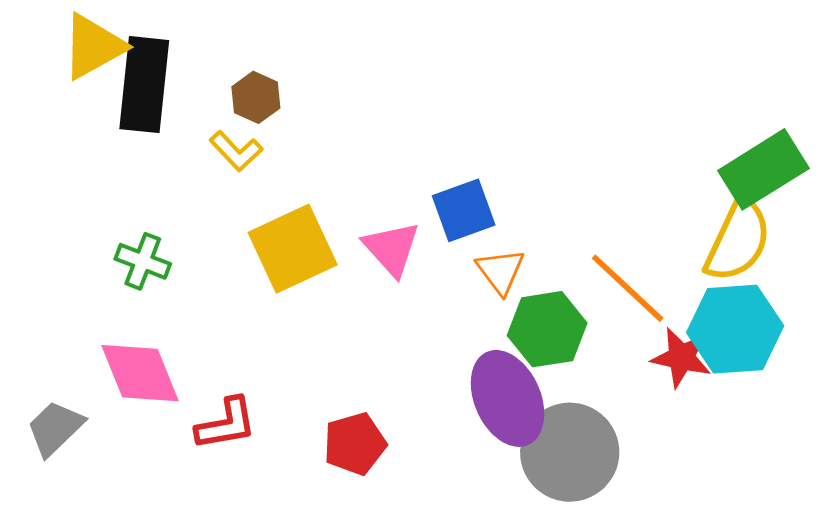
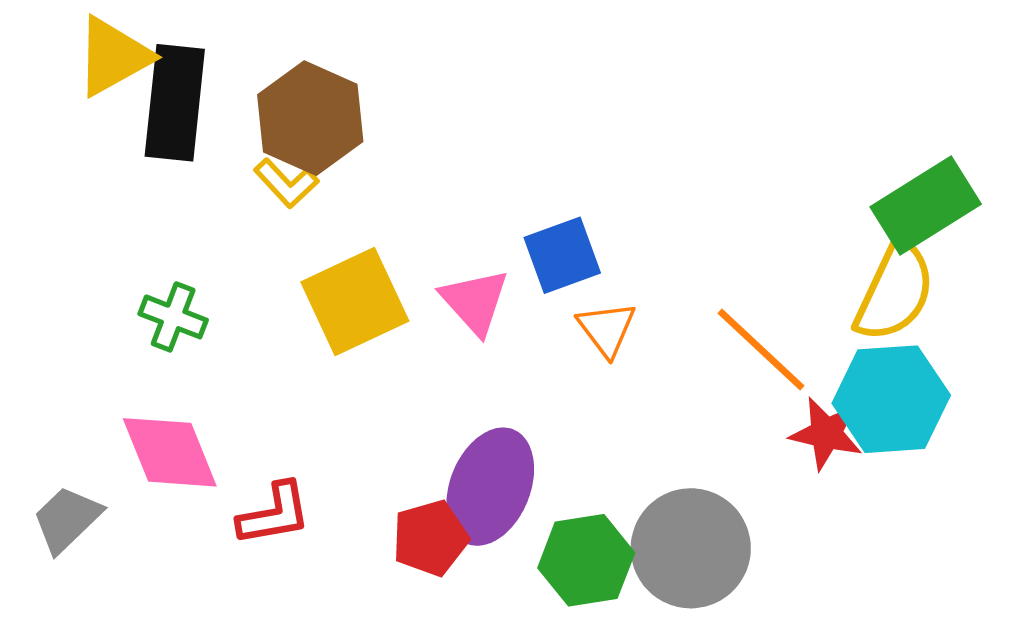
brown hexagon: (256, 97) -> (310, 118), size x1.8
green hexagon: (547, 329) -> (586, 560), moved
purple ellipse: (508, 398) -> (490, 487), moved, turned 46

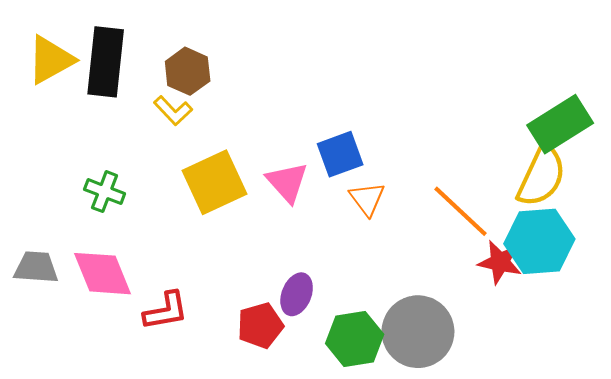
yellow triangle: (113, 56) -> (51, 60), moved
brown hexagon: (310, 118) -> (188, 71), size x0.7
purple ellipse: (490, 487) -> (297, 294), size x0.6
gray trapezoid: (67, 519) -> (36, 267), moved, turned 48

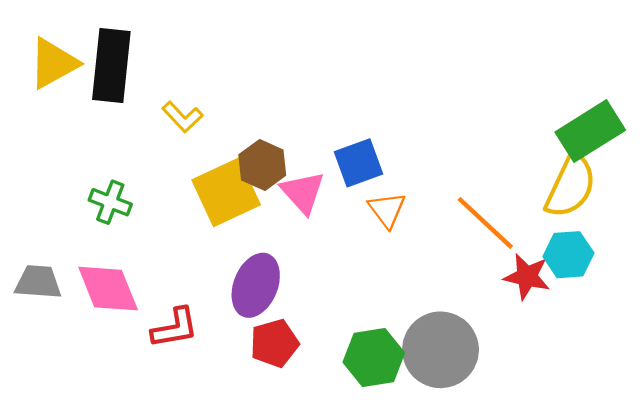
brown hexagon: (188, 71) -> (262, 165), moved
cyan hexagon: (539, 241) -> (568, 255), size x0.7
purple ellipse: (297, 294) -> (256, 285), moved, size x1.4

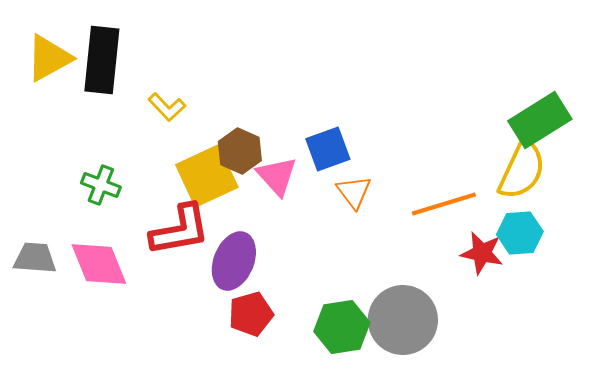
orange line: (485, 223) -> (444, 204), turned -60
red L-shape: (175, 328) -> (180, 230), moved, size x1.4

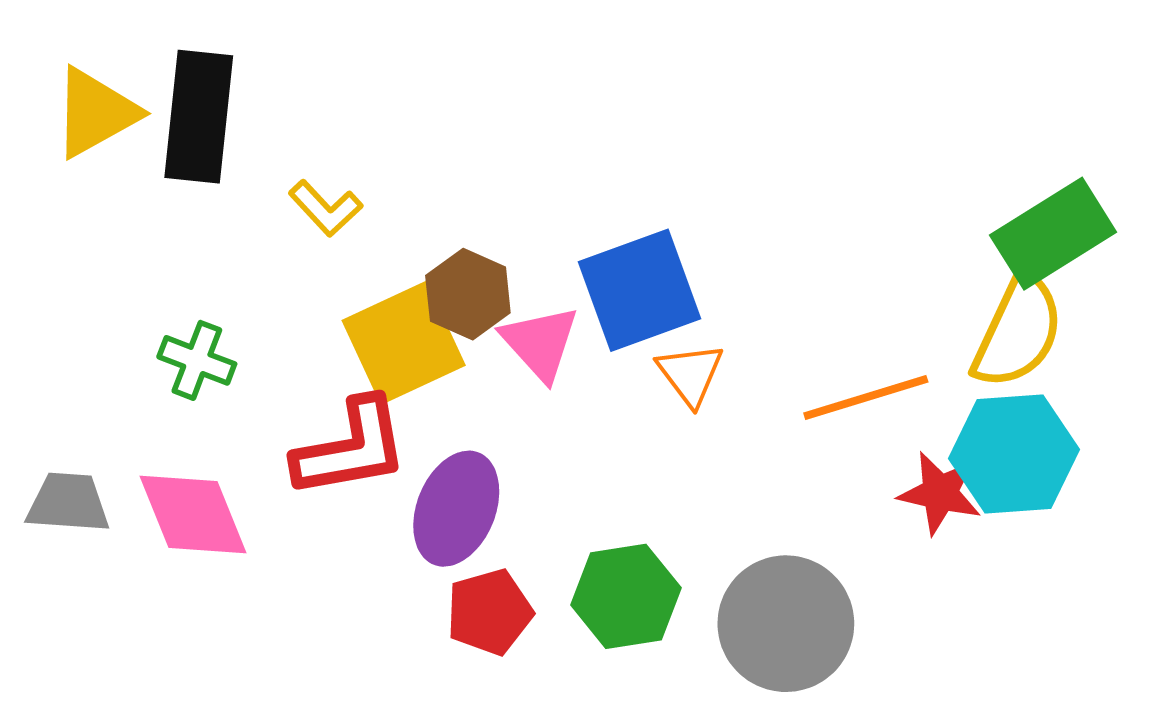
blue square: (328, 149) -> (640, 290), size x1.4
cyan hexagon: (520, 233) -> (1014, 454), size x1.4
green hexagon: (342, 327) -> (626, 596), moved

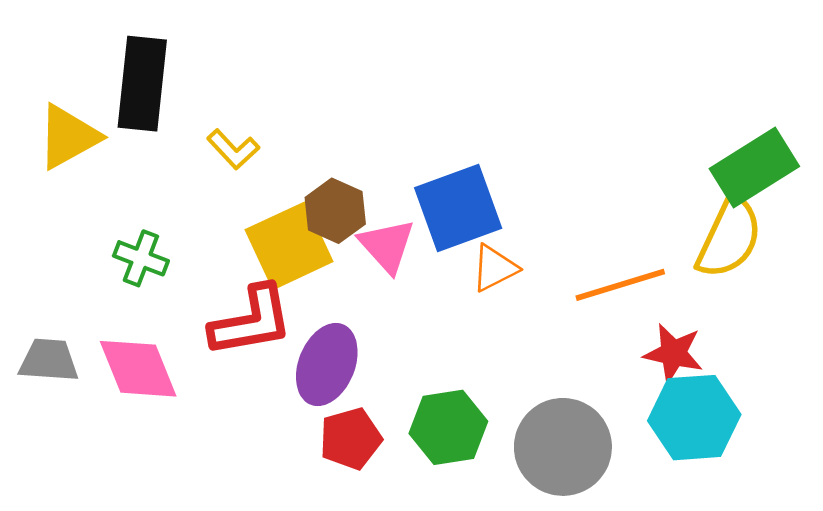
yellow triangle: (95, 113) -> (68, 137), moved
orange triangle: (690, 374) -> (494, 268), turned 40
cyan hexagon: (1014, 454) -> (694, 418), moved

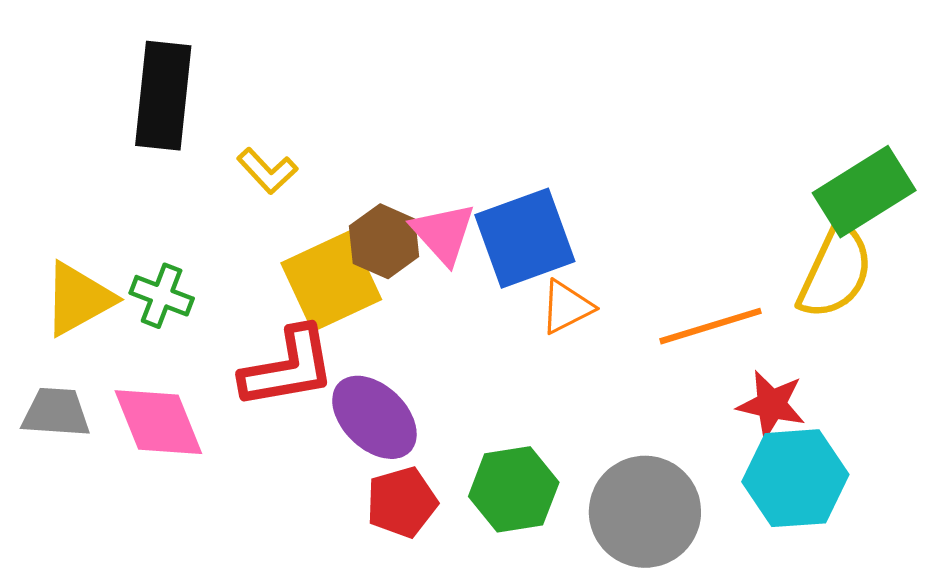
yellow triangle: (68, 137) -> (78, 299), moved
pink triangle: (387, 246) -> (443, 233), moved
purple ellipse: (327, 364) -> (374, 417), turned -68

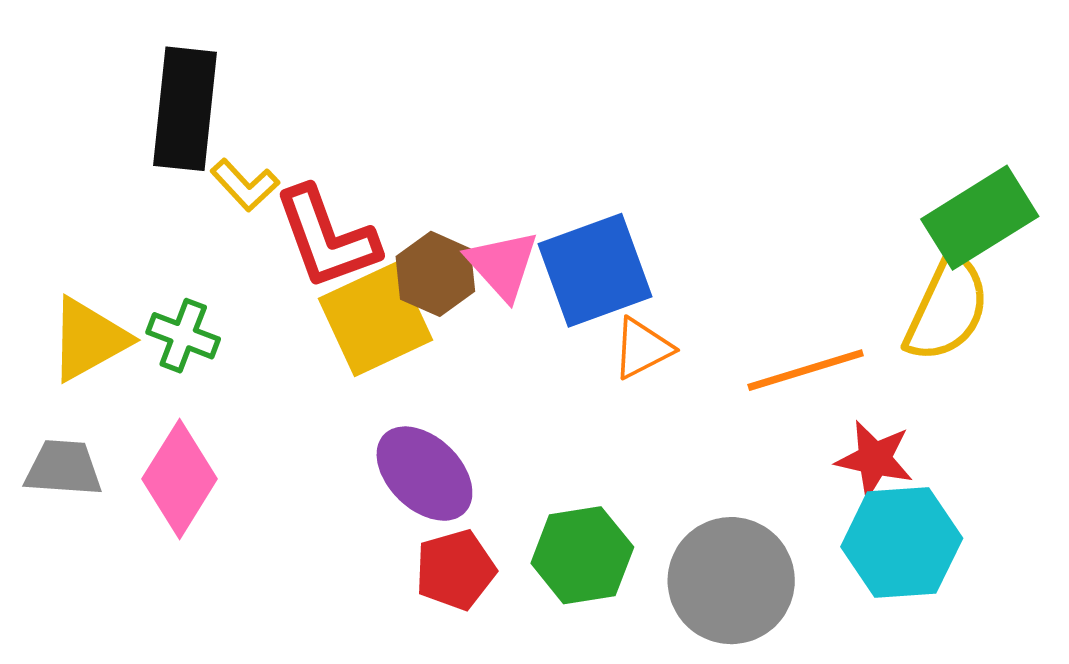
yellow L-shape: (267, 171) -> (245, 185), moved
red L-shape: (288, 368) -> (326, 238), moved, turned 80
pink diamond: (158, 422) -> (180, 479), turned 54

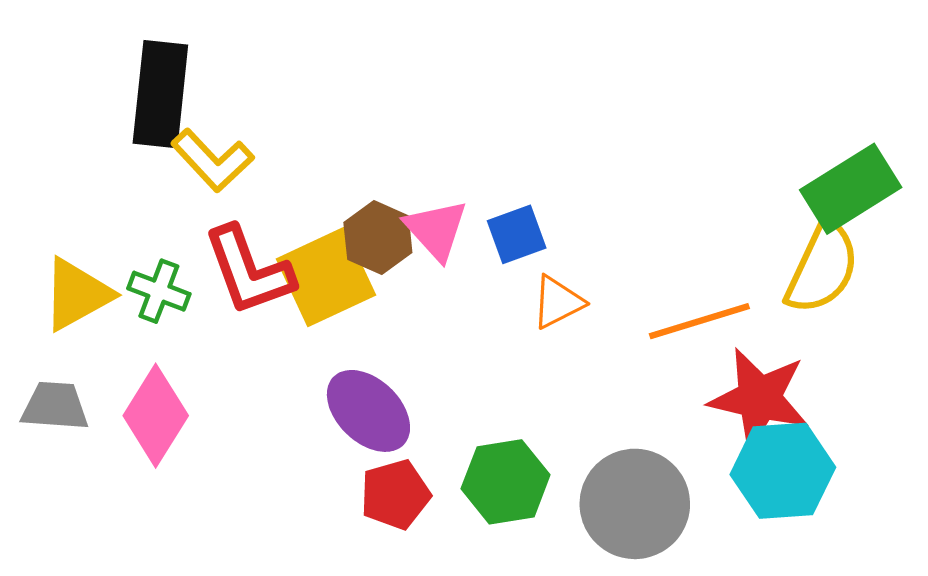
yellow L-shape: (245, 185) -> (212, 160), size x1.4
red L-shape: (326, 238) -> (249, 271), moved
blue square: (595, 270) -> (517, 234), size x0.6
red star: (875, 459) -> (759, 398), size x1.5

